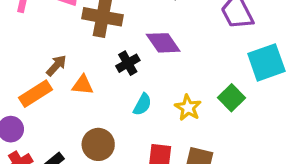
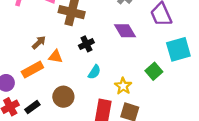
purple diamond: (163, 43) -> (125, 31), moved
orange rectangle: (35, 94) -> (32, 70), moved
yellow star: (188, 108) -> (123, 86), moved

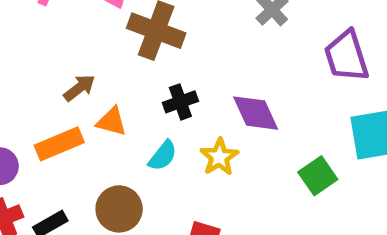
purple diamond: (125, 31) -> (256, 113), moved
cyan semicircle: (94, 72) -> (163, 156), moved
yellow star: (123, 86) -> (219, 157), moved

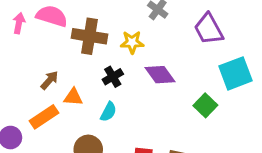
yellow star: (219, 157) -> (132, 42), moved, turned -30

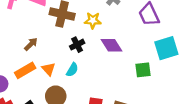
orange triangle: (73, 97) -> (49, 69), moved, turned 40
green square: (205, 105) -> (143, 70), turned 35

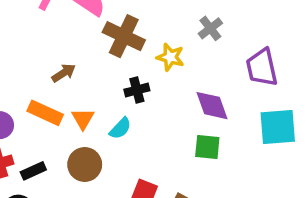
purple diamond: (111, 45) -> (212, 106), moved
orange rectangle: (25, 70) -> (45, 113), turned 42
green square: (143, 70) -> (207, 147), moved

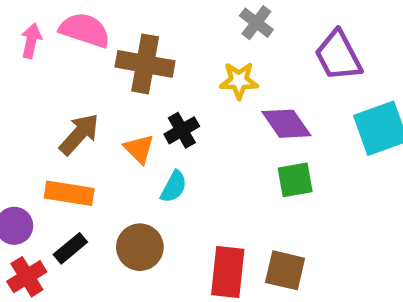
yellow star: (170, 57) -> (239, 81), moved
brown arrow: (64, 73) -> (79, 134), size x1.4
orange triangle: (83, 119) -> (139, 149), moved
black rectangle: (33, 171) -> (70, 248), moved

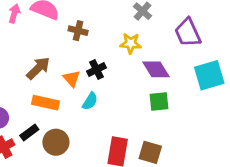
brown cross: (145, 64) -> (78, 31), size x0.6
orange rectangle: (69, 193) -> (46, 103), moved
brown circle: (140, 247) -> (56, 142), moved

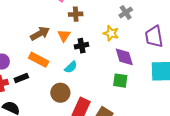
brown cross: (78, 31) -> (76, 14), turned -32
orange triangle: (72, 79) -> (64, 36), moved
brown circle: (56, 142) -> (60, 93), moved

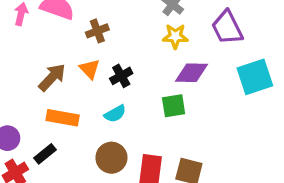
yellow star: (111, 33) -> (175, 36), moved
purple diamond: (124, 57) -> (192, 73), turned -55
cyan semicircle: (71, 67) -> (115, 114), turned 32
green square: (120, 81) -> (174, 106), moved

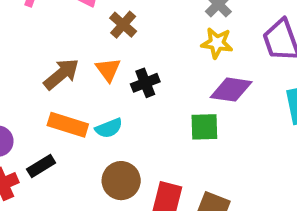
brown cross: (97, 31) -> (123, 25), turned -35
cyan semicircle: (115, 114) -> (109, 128), moved

